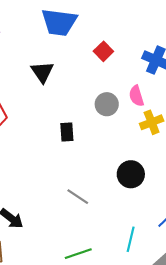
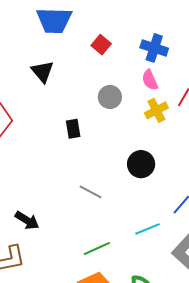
pink semicircle: (136, 96) -> (150, 80), moved
cyan line: (131, 239) -> (148, 229), turned 60

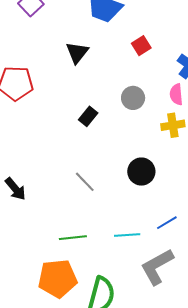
black rectangle: (73, 129) -> (88, 116), turned 30

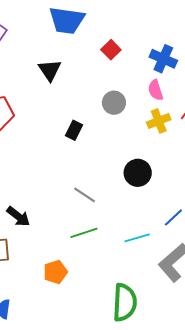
green line: (73, 238) -> (84, 233), moved
orange pentagon: (58, 279) -> (55, 272), moved, size x0.6

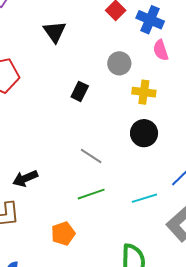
blue cross: (163, 59) -> (150, 20), moved
yellow cross: (159, 121) -> (144, 92), moved, turned 30
black arrow: (18, 216) -> (25, 178), turned 120

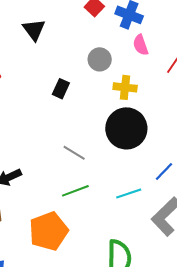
black circle: (144, 133) -> (126, 128), size x1.5
orange pentagon: (63, 234) -> (49, 231), size x1.6

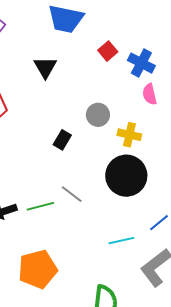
gray circle: (100, 59) -> (98, 115), moved
black rectangle: (61, 89) -> (62, 140), moved
green line: (75, 191) -> (40, 206), moved

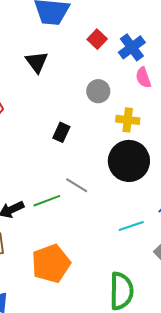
blue cross: (141, 63) -> (132, 47), turned 32
gray circle: (98, 115) -> (98, 91), moved

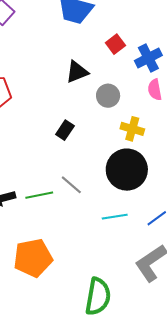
black triangle: (37, 62) -> (77, 72), moved, turned 35
cyan line: (131, 226) -> (115, 217), moved

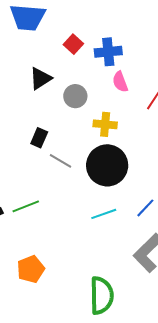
blue cross: (148, 58) -> (108, 52), turned 32
gray line: (71, 185) -> (60, 161), moved
orange pentagon: (33, 258) -> (31, 269), size x0.7

